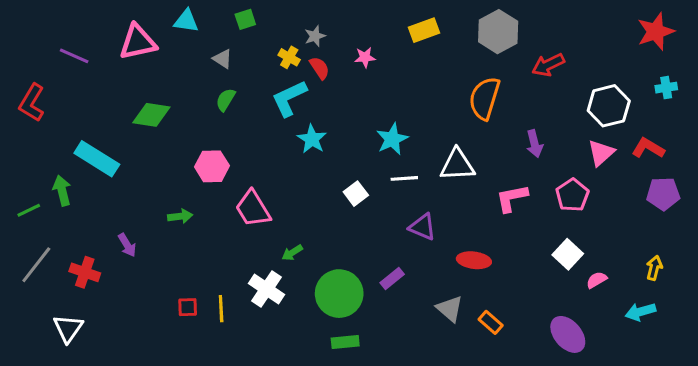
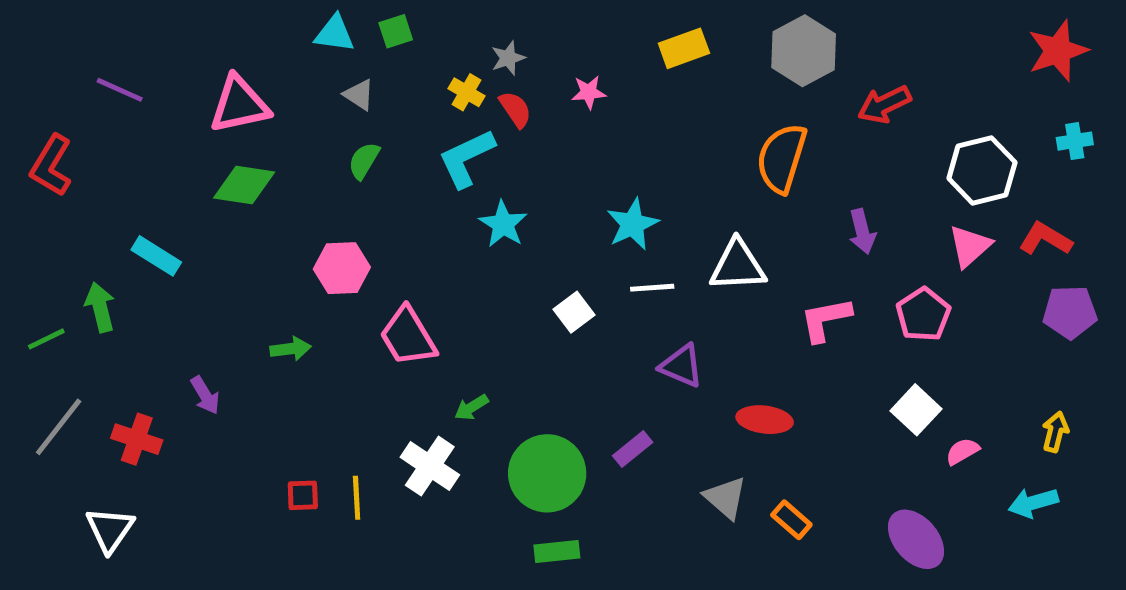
cyan triangle: (186, 21) -> (335, 34), moved
pink triangle: (138, 42) -> (239, 104), moved
cyan rectangle: (97, 159) -> (156, 256), size x0.7

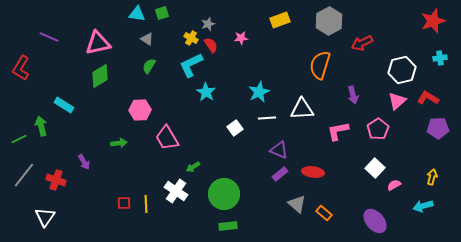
green diamond: (244, 185) -> (100, 76), turned -40
purple rectangle: (633, 449) -> (280, 174), moved

